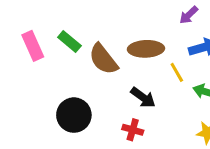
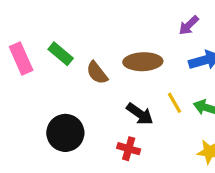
brown semicircle: (103, 59) -> (97, 73), size x0.7
yellow line: (177, 72) -> (175, 103), moved

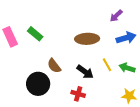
brown semicircle: (97, 73) -> (54, 66), moved

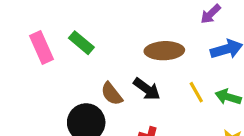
black arrow: (85, 72) -> (147, 89), moved

